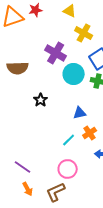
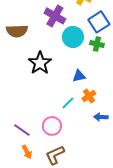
black star: (41, 100) -> (40, 63), size x1.6
pink circle: (68, 169) -> (52, 126), moved

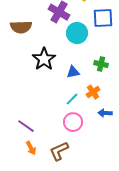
blue square: (99, 22) -> (103, 18), turned 30
green cross: (97, 44) -> (101, 64), moved
blue triangle: (79, 76) -> (73, 72), moved
pink circle: (52, 126) -> (73, 122), moved

